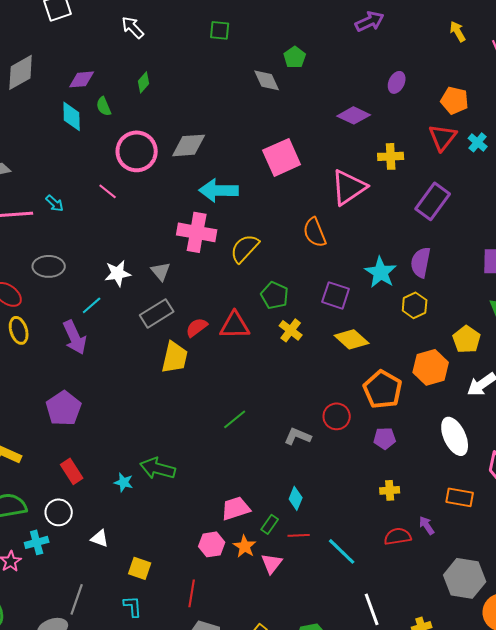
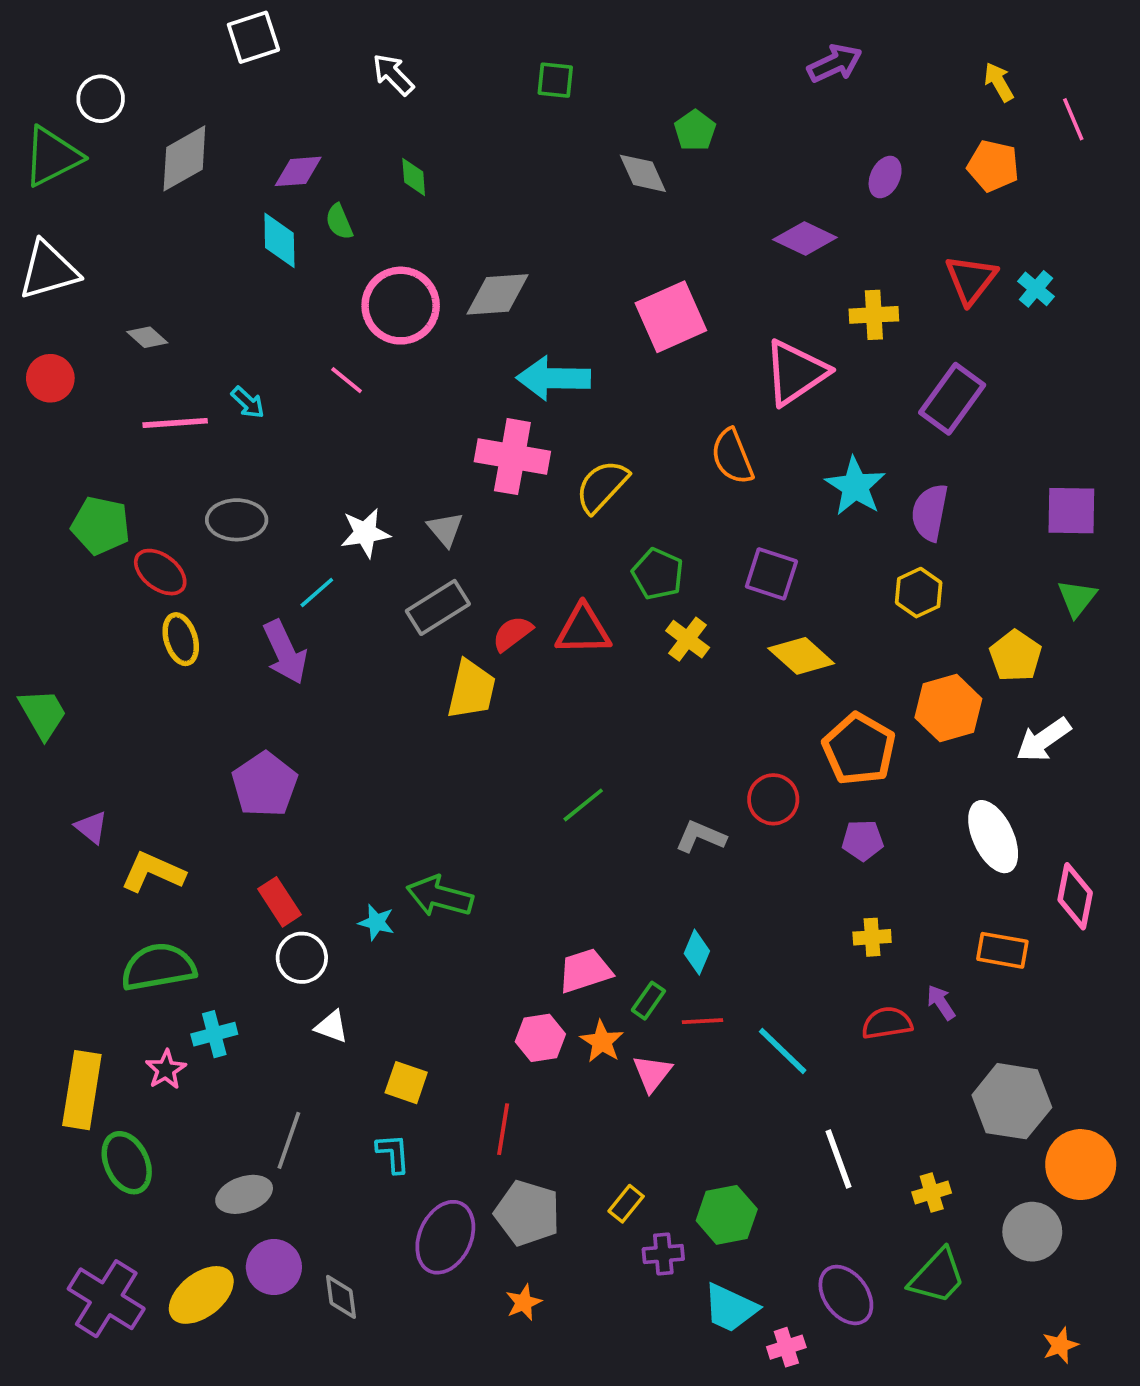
green diamond: (144, 82) -> (414, 177), turned -45
orange pentagon: (455, 100) -> (993, 166), moved
cyan star: (381, 272) -> (855, 486), moved
white circle: (59, 512) -> (302, 958), moved

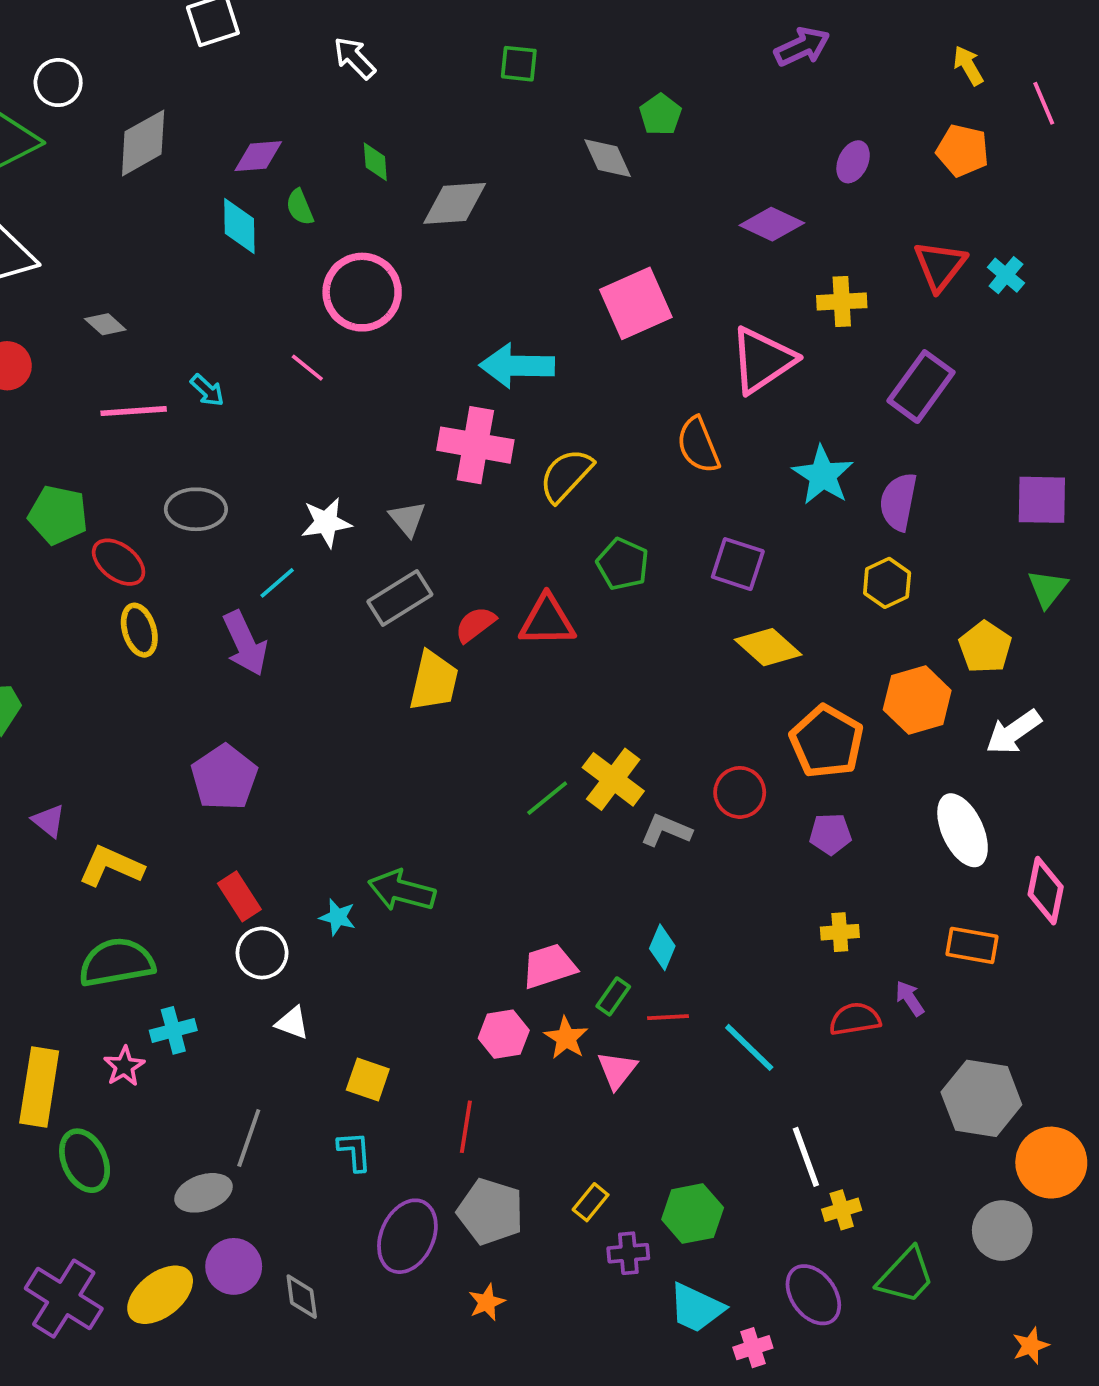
gray diamond: (497, 294) -> (455, 203), moved
yellow cross: (688, 639) -> (613, 779), moved, size x1.4
yellow cross: (932, 1193) -> (842, 1210), moved

